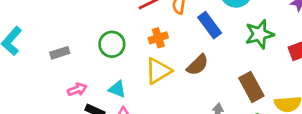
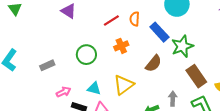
green star: (259, 34) -> (182, 46), moved
yellow triangle: (158, 71) -> (124, 85), moved

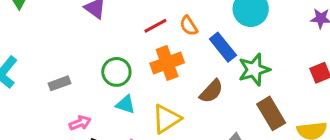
orange semicircle: (135, 19) -> (189, 26), turned -40
orange cross: (121, 46) -> (167, 63), size x1.5
cyan triangle: (94, 88) -> (126, 104), moved

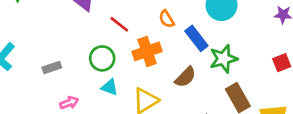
red line: (155, 26) -> (119, 24), moved, turned 66

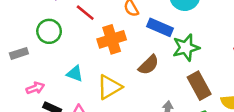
blue rectangle: (196, 38) -> (160, 27), turned -30
green circle: (102, 58) -> (49, 31), moved

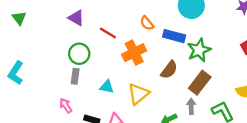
gray rectangle: (19, 53) -> (75, 76), moved, turned -56
brown rectangle: (199, 86) -> (200, 83), moved, turned 75
pink arrow: (35, 88) -> (66, 106), moved, turned -96

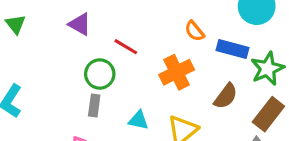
purple triangle: (76, 18) -> (80, 24), moved
red line: (108, 33) -> (126, 47), moved

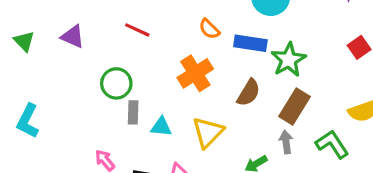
purple triangle: (80, 24) -> (73, 37), moved
red line: (126, 47) -> (137, 30), moved
gray rectangle: (94, 105) -> (133, 112), moved

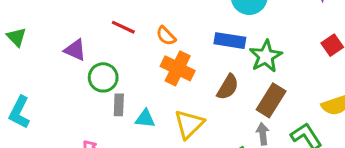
orange semicircle: (209, 29) -> (166, 36), moved
purple triangle: (73, 37) -> (75, 50), moved
orange cross: (195, 73) -> (178, 68), turned -32

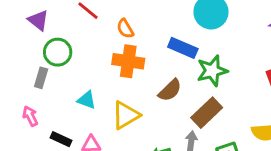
orange cross: (178, 68) -> (128, 61), turned -32
gray rectangle: (119, 105) -> (41, 78), moved

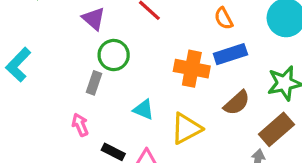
orange semicircle: (125, 29) -> (224, 18), moved
blue rectangle: (183, 48) -> (230, 54), moved, turned -44

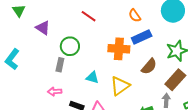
purple triangle: (94, 19) -> (43, 28), moved
pink arrow: (80, 125) -> (55, 92), turned -64

